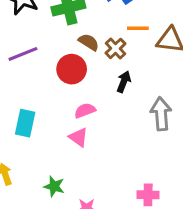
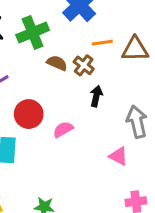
red circle: (72, 69) -> (29, 114), moved
pink triangle: (79, 137) -> (118, 156), moved

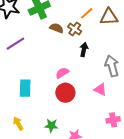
orange line: (102, 43) -> (87, 13), turned -32
red circle: (29, 114) -> (65, 93), moved

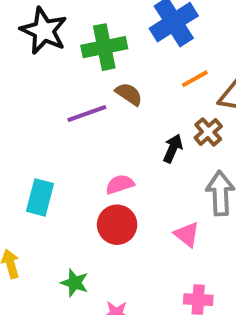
brown cross: (75, 29) -> (208, 132), moved
purple line: (15, 44) -> (87, 113), moved

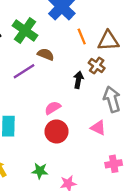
green cross: (104, 47) -> (25, 30), turned -30
orange line: (195, 79) -> (82, 37), turned -70

